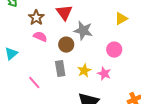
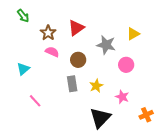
red triangle: (64, 13) -> (76, 28), turned 30
gray star: (83, 31) -> (106, 45), moved
pink star: (104, 74) -> (122, 97), moved
pink line: (34, 83) -> (35, 101), moved

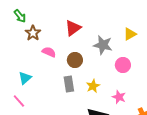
brown star: (48, 33) -> (33, 33), moved
cyan triangle: (23, 69) -> (25, 78), moved
pink line: (35, 101) -> (19, 101), moved

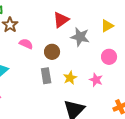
red triangle: (73, 28) -> (61, 20), moved
pink circle: (123, 65) -> (109, 57), moved
pink star: (119, 97) -> (96, 80), moved

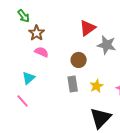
pink semicircle: (26, 44) -> (42, 52), moved

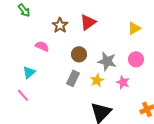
brown star: (37, 33) -> (60, 25), moved
gray star: (107, 45) -> (107, 61), moved
gray rectangle: (73, 84) -> (73, 78), turned 35

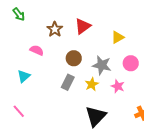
yellow triangle: (134, 28) -> (118, 37), moved
pink line: (23, 95) -> (19, 111), moved

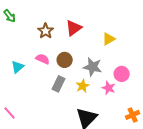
pink semicircle: (37, 50) -> (43, 59), moved
pink circle: (131, 63) -> (122, 74), moved
cyan triangle: (24, 76) -> (18, 67), moved

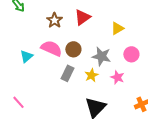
pink semicircle: (43, 59) -> (51, 48), size x1.5
pink circle: (122, 74) -> (131, 54), moved

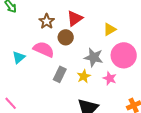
brown circle: (73, 49) -> (66, 37), moved
pink circle: (131, 54) -> (124, 55), size x1.6

